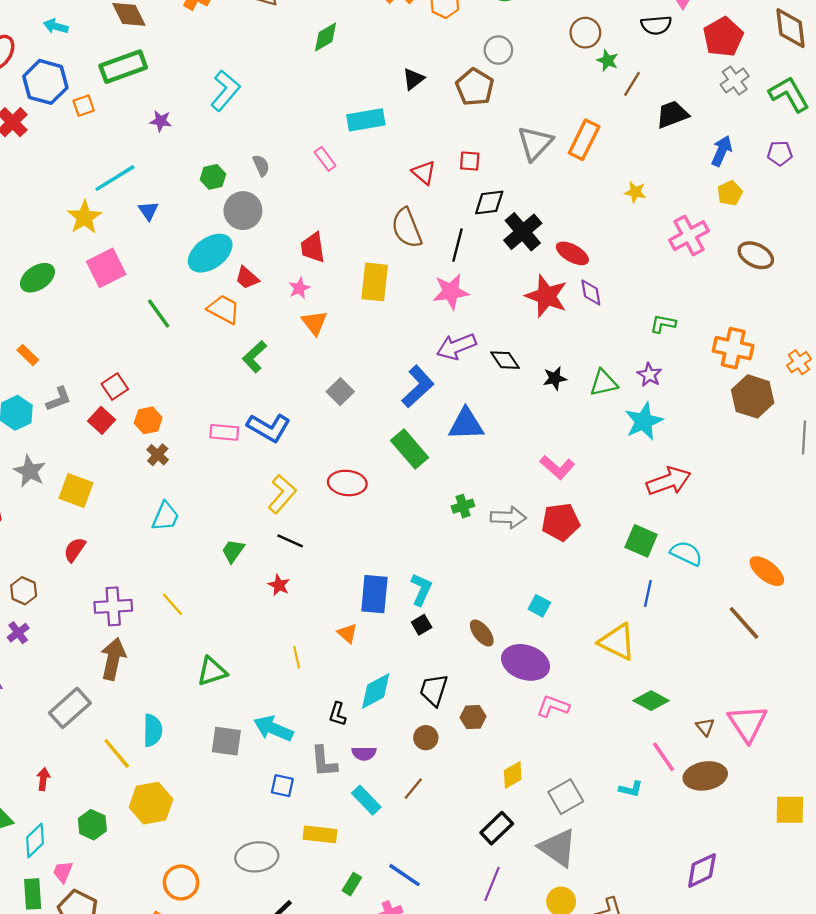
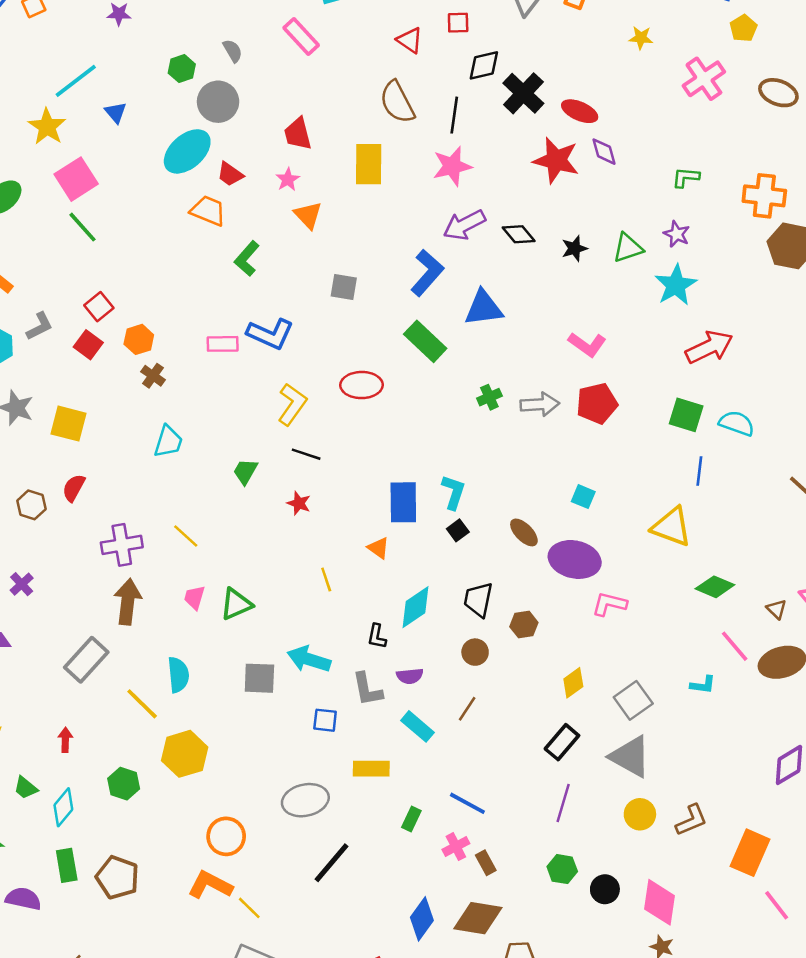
pink rectangle: (325, 159) -> (301, 37), size x1.4
green line: (159, 313) -> (83, 227), moved
gray square: (340, 392) -> (344, 287), turned -30
brown hexagon: (24, 591) -> (31, 505), moved
pink trapezoid: (63, 872) -> (194, 598), moved

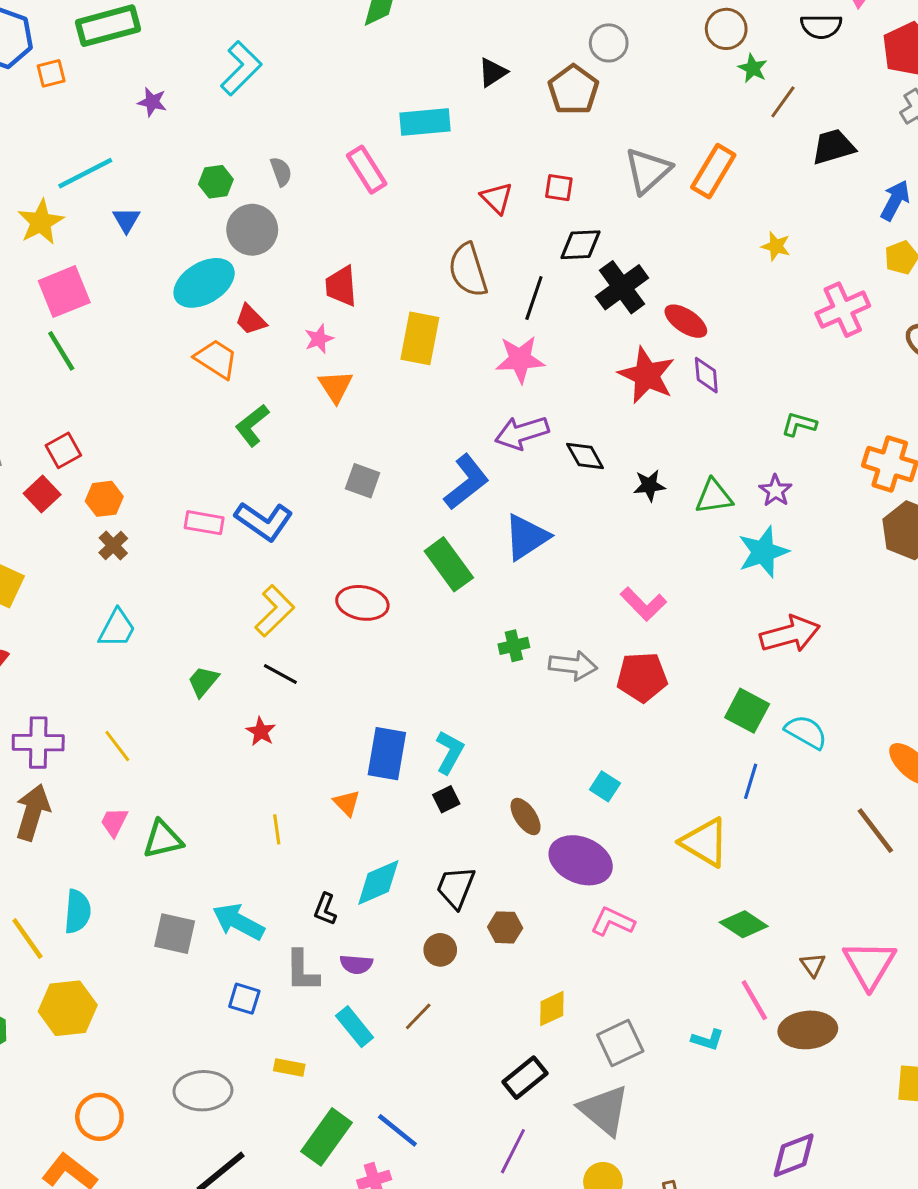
blue triangle: (483, 308) -> (526, 537), turned -36
yellow rectangle: (371, 769) -> (289, 1067), size x0.7
green rectangle: (411, 819) -> (327, 1137), size x1.8

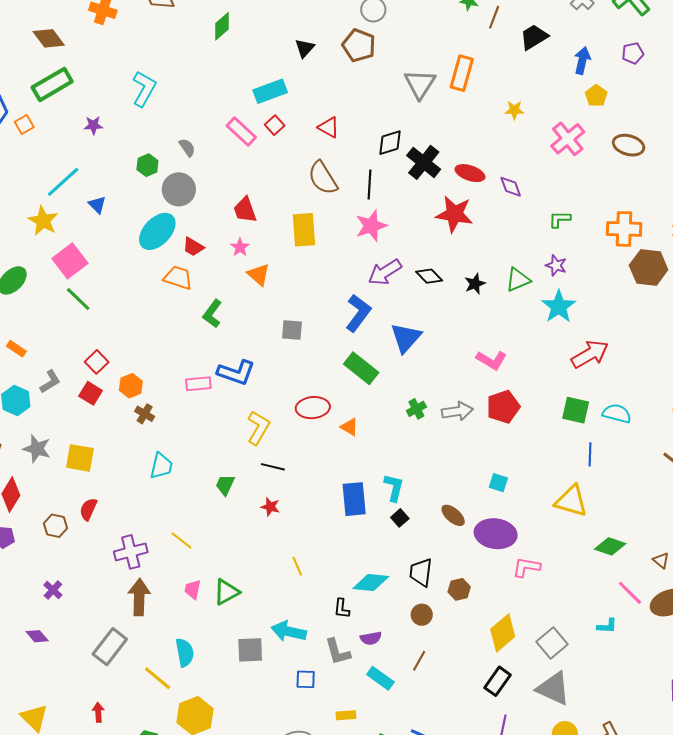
red square: (559, 188) -> (275, 125), moved, turned -36
purple diamond: (706, 375) -> (511, 187), moved
orange triangle: (347, 803) -> (349, 427), moved
cyan diamond: (378, 882) -> (371, 583), turned 45
yellow diamond: (552, 1009) -> (503, 633), size x1.5

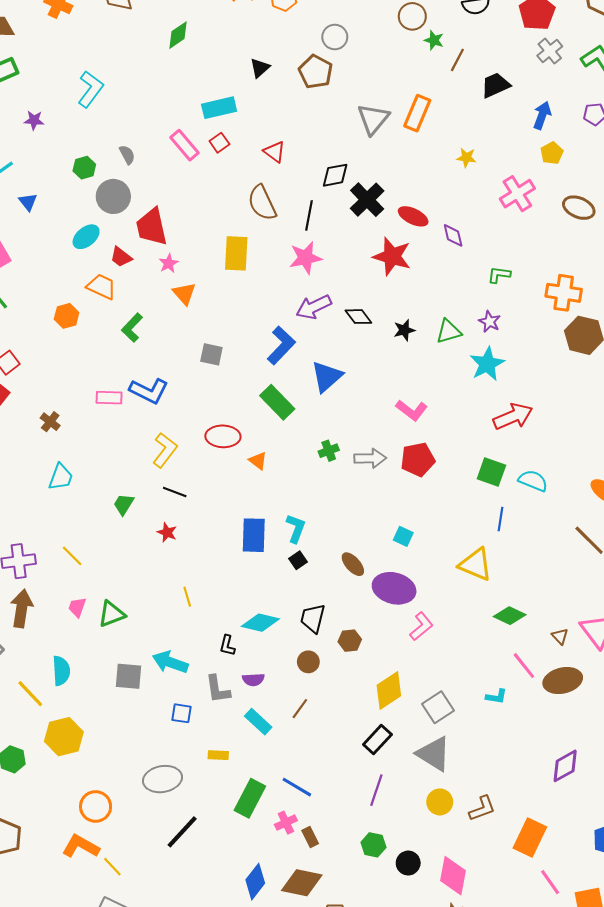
red trapezoid: (245, 210) -> (152, 227), moved, size x1.4
cyan ellipse: (157, 231) -> (86, 237), size x0.7
orange hexagon: (131, 386) -> (67, 316), moved
pink L-shape: (526, 567) -> (421, 626), turned 124

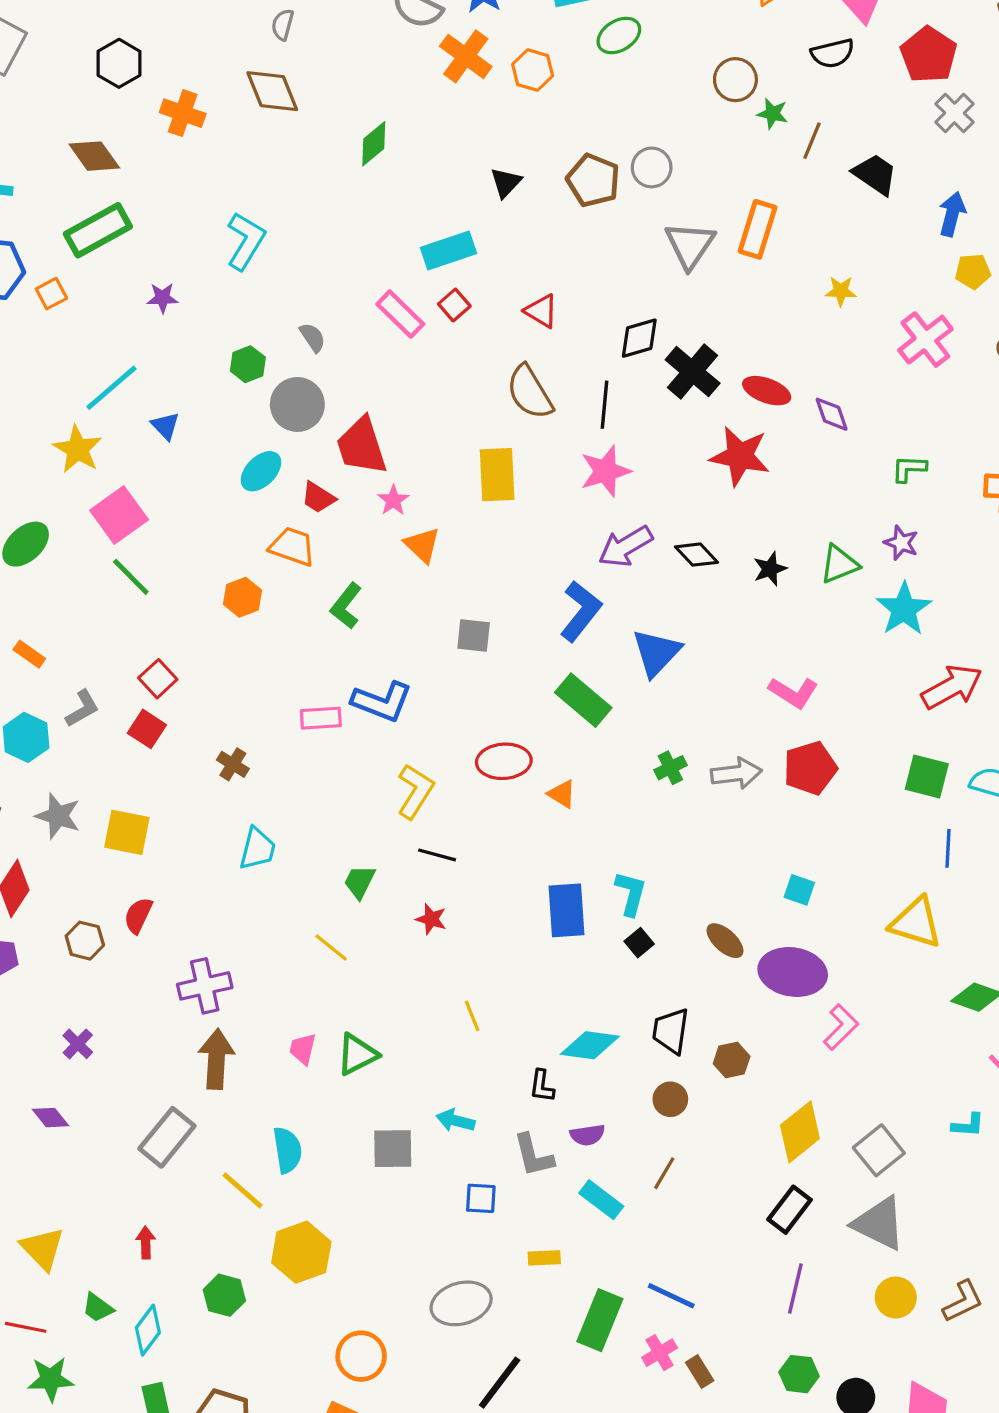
gray circle: (335, 37) -> (652, 167), moved
black trapezoid: (495, 85) -> (875, 174), turned 64
yellow pentagon: (552, 153) -> (973, 271), turned 30
yellow line: (72, 556) -> (331, 947), moved
cyan arrow: (170, 662) -> (456, 1121), size x0.7

